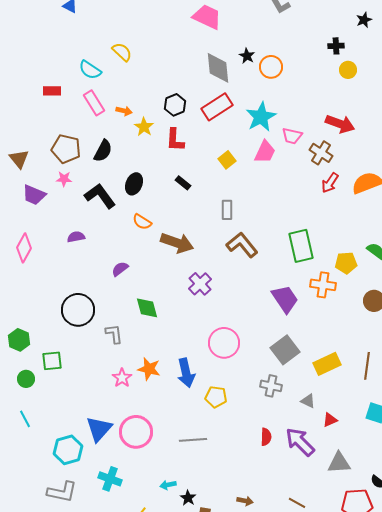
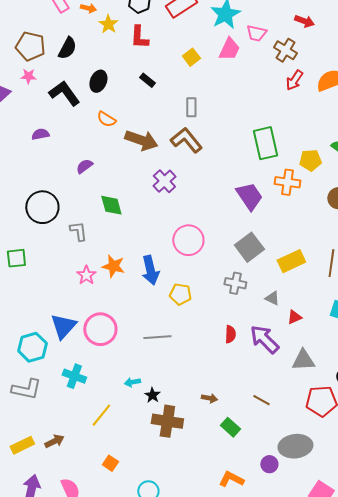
red arrow: (340, 124) -> (304, 21), size x0.7
brown L-shape: (242, 245) -> (186, 140), moved

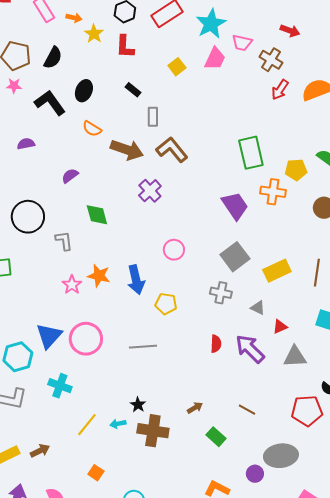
gray rectangle: (191, 107) -> (153, 117), moved
pink circle: (188, 240) -> (174, 250), size x0.7
gray triangle: (303, 360) -> (295, 357), moved
cyan arrow: (132, 382) -> (118, 424), moved
brown arrow: (209, 398) -> (195, 408), turned -42

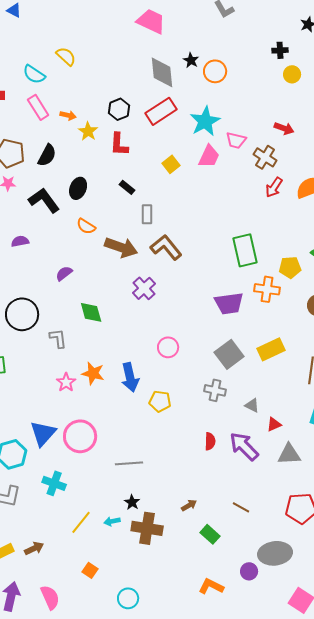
purple trapezoid: (235, 206) -> (229, 303), turned 116
yellow rectangle: (277, 271) -> (271, 349), moved
gray line: (143, 347) -> (129, 463), moved

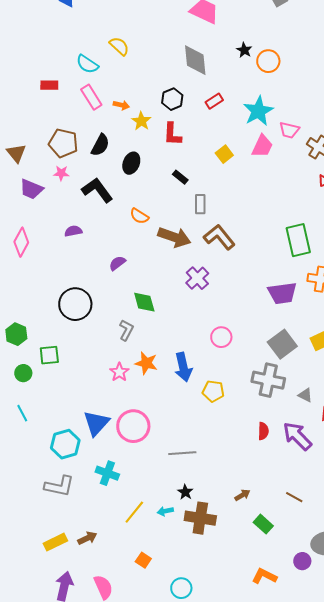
gray diamond: (162, 72) -> (195, 60), moved
red rectangle: (161, 111) -> (214, 101), size x0.6
black ellipse: (78, 188) -> (131, 163), moved
gray L-shape: (58, 338) -> (126, 330), moved, turned 35
gray cross: (215, 390) -> (268, 380), size x1.5

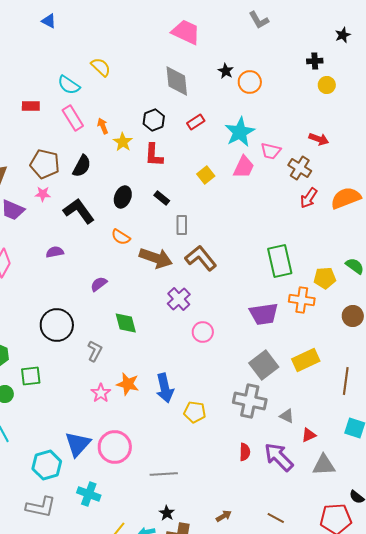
orange arrow: (121, 105) -> (103, 126), turned -126
black ellipse: (131, 163) -> (123, 197), moved
gray L-shape: (126, 330) -> (95, 351), moved
pink circle: (221, 337) -> (203, 332), moved

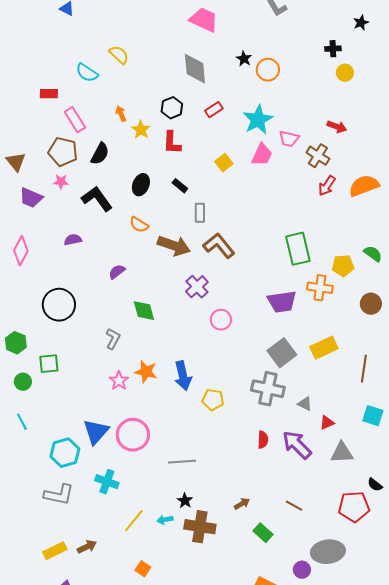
pink rectangle: (73, 118) -> (75, 120), moved
black circle: (57, 325) -> (59, 305), moved

